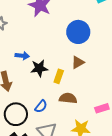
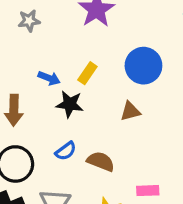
yellow rectangle: (59, 76) -> (87, 73), moved
blue semicircle: (41, 106) -> (66, 151), moved

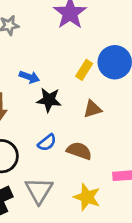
yellow rectangle: (87, 73) -> (84, 70), moved
brown triangle: (130, 111) -> (92, 109), moved

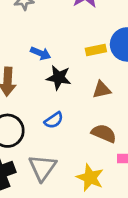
yellow rectangle: (84, 70) -> (96, 50), turned 42
brown semicircle: (79, 151) -> (104, 133), moved

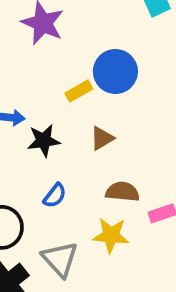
yellow star: (90, 178) -> (111, 235), moved

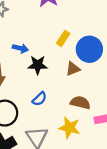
blue circle: (115, 72) -> (89, 49), moved
yellow rectangle: (79, 91) -> (63, 38), turned -35

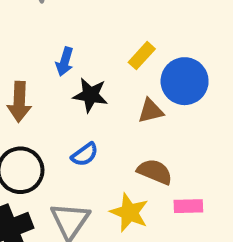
blue arrow: (20, 48) -> (65, 62), turned 84

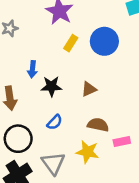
yellow rectangle: (142, 56) -> (71, 43), moved
blue circle: (185, 81) -> (104, 41), moved

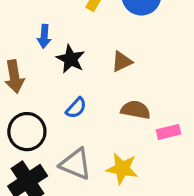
black star: (51, 86) -> (71, 59), turned 30
yellow star: (87, 152) -> (122, 169), moved
gray triangle: (53, 163) -> (76, 164), turned -30

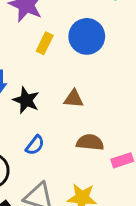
brown triangle: (122, 62) -> (74, 99), turned 35

